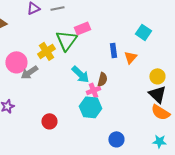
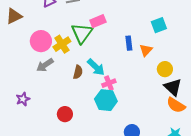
cyan square: (143, 32) -> (159, 25), turned 35
pink circle: (16, 62) -> (41, 41), moved
yellow circle: (157, 76) -> (165, 69), moved
brown semicircle: (102, 79) -> (78, 72), moved

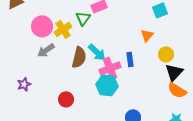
green triangle: (82, 33) -> (83, 18), size x0.7
blue rectangle: (129, 43) -> (130, 59), moved
brown semicircle: (78, 72) -> (79, 57), size x1.5
pink cross: (109, 83) -> (110, 68), size x1.5
black triangle: (173, 87) -> (174, 72), turned 30

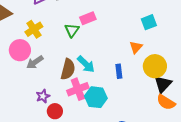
pink circle: (42, 26) -> (20, 50), moved
yellow cross: (63, 29) -> (34, 29), moved
yellow circle: (166, 54) -> (155, 66), size x1.5
pink cross: (110, 68) -> (78, 89), moved
purple star: (24, 84) -> (43, 96), moved

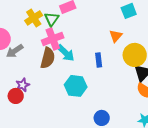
yellow cross: (34, 29) -> (34, 18), moved
pink cross: (78, 89) -> (53, 39), moved
red circle: (55, 111) -> (16, 96), moved

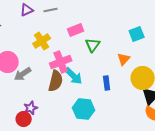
green triangle: (52, 19) -> (93, 45), moved

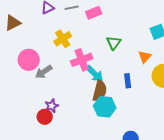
pink rectangle: (76, 30) -> (94, 13), moved
brown semicircle: (56, 81) -> (100, 91), moved

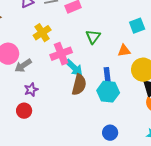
orange triangle: (145, 57) -> (124, 51), turned 40
purple star: (52, 106) -> (31, 90), moved
cyan hexagon: (105, 107) -> (108, 92), moved

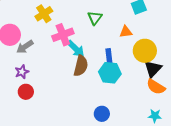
purple star: (31, 90) -> (22, 72), moved
blue circle: (110, 133) -> (102, 114), moved

